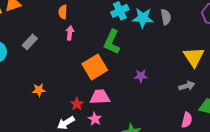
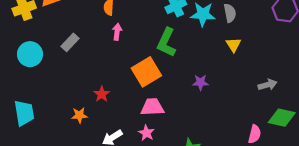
yellow triangle: (194, 57) -> (233, 45), moved, size x0.6
gray arrow: (187, 86) -> (268, 85), moved
orange star: (39, 90) -> (79, 115), moved
red star: (77, 104) -> (102, 94), moved

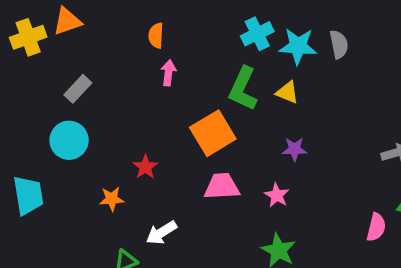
gray rectangle: (70, 42) -> (78, 89), moved
yellow triangle: (233, 45) -> (287, 92), moved, turned -35
cyan circle: (30, 54) -> (69, 140), moved
pink star: (146, 133) -> (277, 195), moved

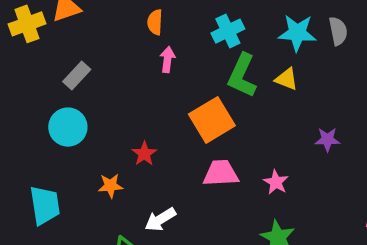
cyan cross: (257, 34) -> (228, 31), moved
purple star: (295, 149) -> (327, 139), moved
cyan trapezoid: (28, 195) -> (45, 205), moved

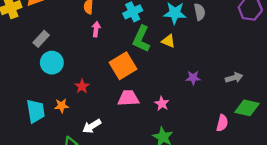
cyan circle: (68, 127) -> (52, 63), moved
cyan trapezoid: (45, 205) -> (36, 111), moved

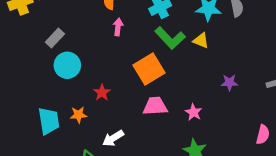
green L-shape: (141, 39) -> (170, 38), turned -68

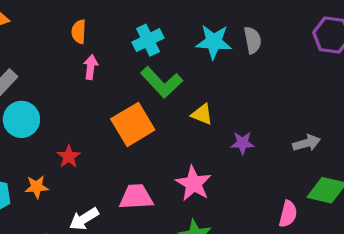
yellow triangle: (201, 41) -> (202, 114), moved
pink trapezoid: (155, 106) -> (136, 197), moved
pink star: (194, 112) -> (194, 183), size x1.5

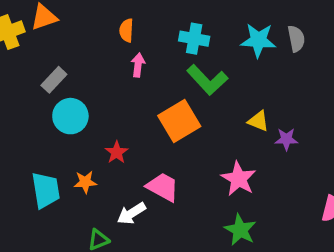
cyan cross: (148, 40) -> (194, 39), turned 36
yellow triangle: (202, 114) -> (258, 121), moved
pink trapezoid: (136, 197) -> (163, 187), moved, turned 32

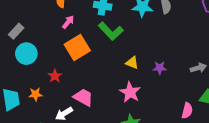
pink arrow: (138, 65) -> (68, 22), turned 32
orange square: (179, 121) -> (77, 47), moved
yellow triangle: (258, 121) -> (132, 63), moved

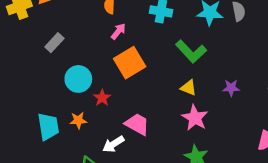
green L-shape: (111, 31) -> (191, 51), moved
cyan circle: (26, 54) -> (78, 79), moved
yellow triangle: (132, 63) -> (189, 88), moved

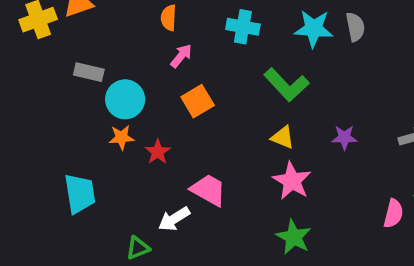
gray rectangle: (54, 43) -> (89, 72), turned 60
orange square: (130, 63) -> (198, 101), size x0.7
cyan circle: (78, 79) -> (125, 99), moved
orange star: (78, 120) -> (121, 137), moved

